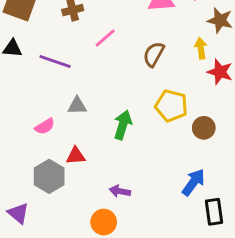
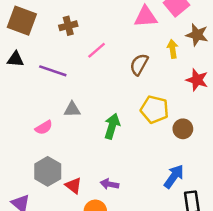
yellow arrow: (201, 48) -> (173, 49), moved
red triangle: (76, 156) -> (73, 185), moved, turned 42

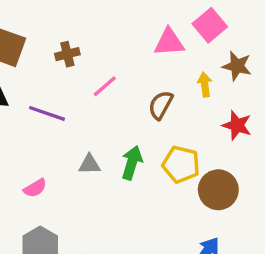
gray triangle: (72, 109) -> (89, 164), moved
green arrow: (112, 126) -> (132, 163), moved
brown circle: (183, 129) -> (218, 190), size x1.5

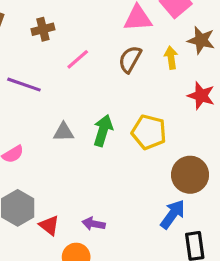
brown semicircle: (161, 105) -> (130, 59), moved
brown circle: (218, 190) -> (190, 175), moved

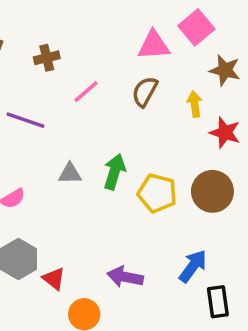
yellow arrow: (171, 58) -> (195, 104), moved
yellow pentagon: (149, 132) -> (157, 193), moved
brown circle: (190, 175) -> (212, 191), moved
purple arrow: (94, 224) -> (125, 277), moved, size x1.4

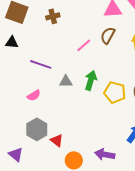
pink line: (86, 92) -> (84, 45), moved
purple line: (25, 120) -> (41, 64), moved
purple arrow: (125, 277) -> (105, 154), moved

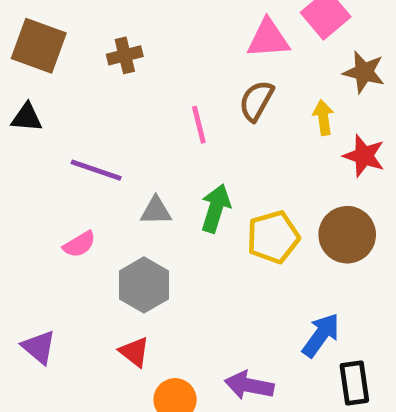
pink line: (84, 45) -> (199, 125), turned -63
yellow pentagon: (115, 92) -> (273, 237), turned -30
gray hexagon: (37, 129) -> (144, 285), moved
purple triangle: (16, 154) -> (39, 347), moved

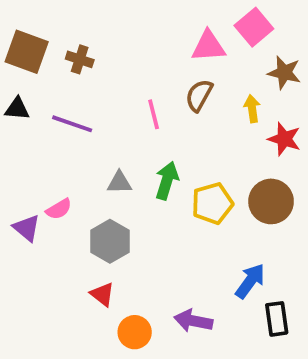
brown cross: (125, 55) -> (80, 59), moved, turned 32
purple line: (96, 170) -> (72, 124), moved
purple triangle: (39, 347) -> (27, 228), moved

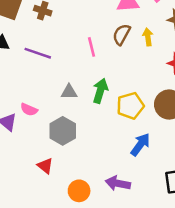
yellow arrow: (252, 109) -> (148, 37), moved
pink semicircle: (59, 209) -> (29, 110), turned 54
blue arrow: (250, 281) -> (140, 145), moved
red triangle: (102, 294) -> (45, 166), moved

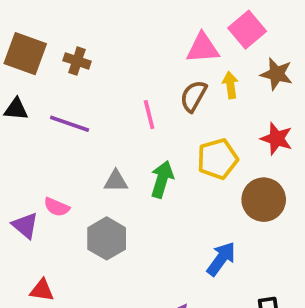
yellow arrow: (148, 37) -> (230, 85), moved
yellow pentagon: (130, 106) -> (217, 159), moved
red triangle: (45, 166) -> (42, 290), moved, turned -30

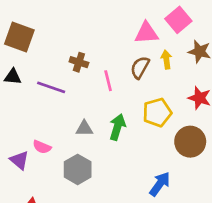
brown cross: (77, 61) -> (79, 62), moved

